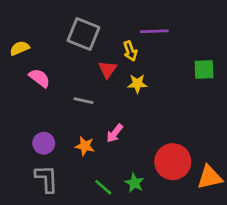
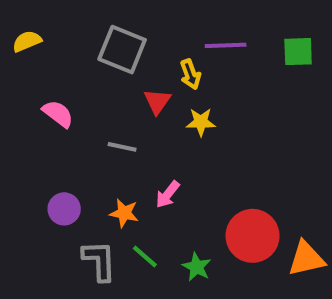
yellow semicircle: (20, 48) -> (27, 41), moved
green square: (204, 69) -> (298, 52), moved
gray L-shape: (47, 179) -> (99, 261), moved
green line: (103, 187) -> (145, 257), moved

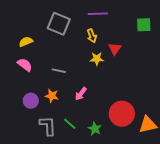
yellow semicircle: (27, 41) -> (26, 42), moved
purple line: (226, 45) -> (98, 14), moved
red triangle: (157, 101) -> (115, 49), moved
pink semicircle: (58, 114) -> (25, 65), moved
orange star: (124, 213) -> (52, 96), moved

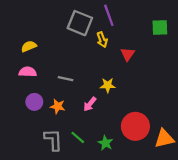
purple line: (98, 14) -> (109, 15), turned 72
gray square: (59, 24) -> (80, 23), moved
yellow star: (97, 59) -> (108, 85), moved
pink semicircle: (25, 65) -> (28, 72), turned -35
purple circle: (31, 101) -> (34, 102), moved

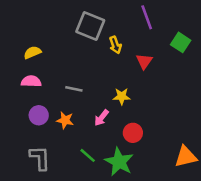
purple line: (109, 15) -> (147, 17), moved
green square: (160, 27) -> (181, 42), moved, turned 35
red circle: (135, 126) -> (133, 133), moved, size x0.6
gray L-shape: (53, 140) -> (40, 158), moved
green star: (105, 143) -> (119, 162), size x1.6

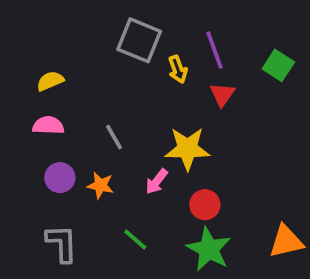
purple line: (147, 17) -> (215, 50), moved
gray line: (74, 89) -> (114, 137), turned 48
yellow star: (122, 96) -> (187, 149), size x1.6
green star: (119, 162) -> (209, 249), moved

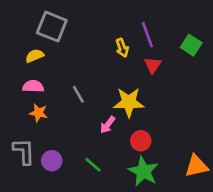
gray square: (139, 40) -> (52, 27), moved
purple circle: (60, 178) -> (52, 161), moved
orange star: (100, 185) -> (38, 113), moved
gray L-shape: (62, 243) -> (24, 151), moved

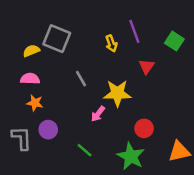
gray square: (52, 27) -> (57, 39), moved
red triangle: (153, 65) -> (146, 67), moved
gray line: (78, 94) -> (81, 79), moved
red circle: (141, 141) -> (144, 128), moved
purple circle: (52, 161) -> (48, 130), moved

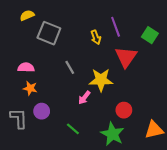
yellow semicircle: (31, 51) -> (27, 15), moved
red triangle: (146, 67) -> (126, 57), size x1.6

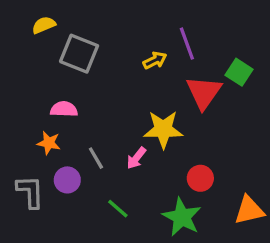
green square: (150, 35) -> (239, 72), moved
yellow arrow: (96, 37) -> (155, 60), turned -96
pink semicircle: (26, 67) -> (64, 109), moved
gray line: (70, 67) -> (96, 158), moved

